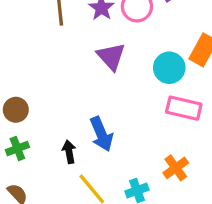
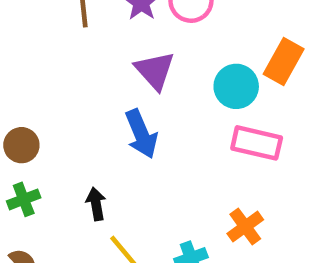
blue arrow: (101, 134) -> (141, 134), moved

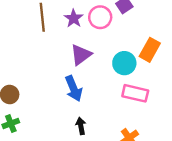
purple triangle: (155, 71) -> (81, 55), turned 35
black arrow: (96, 204) -> (81, 126), moved

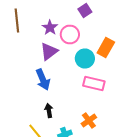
pink circle: (100, 17) -> (70, 34), moved
purple star: (74, 18) -> (50, 28), moved

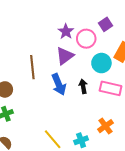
purple square: (85, 10) -> (106, 24), moved
brown line: (17, 20) -> (32, 67), moved
black arrow: (49, 110) -> (83, 86), moved

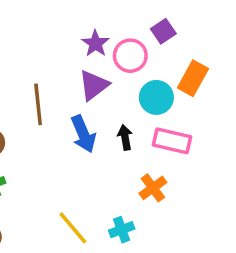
orange cross: (106, 126) -> (153, 188), moved

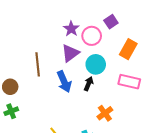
cyan circle: (156, 97) -> (96, 64), moved
black arrow: (125, 137) -> (89, 84), turned 32
pink rectangle: (172, 141) -> (129, 82), moved

